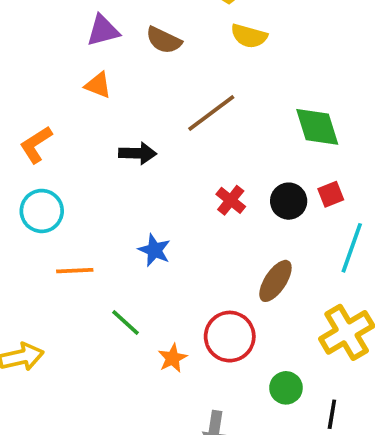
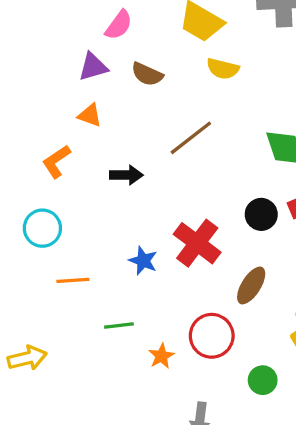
orange L-shape: (36, 145) -> (56, 161), moved
red cross: (231, 200) -> (197, 243), moved, size x1.8
green line: (126, 323) -> (119, 325), turned -48

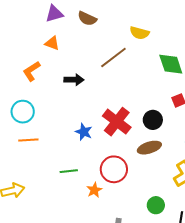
yellow semicircle: (223, 69) -> (140, 33), moved
black circle: (261, 214) -> (153, 120), moved
orange line: (73, 280) -> (28, 140), moved
brown ellipse: (251, 285) -> (149, 148), turned 40
red circle: (212, 336) -> (114, 169), moved

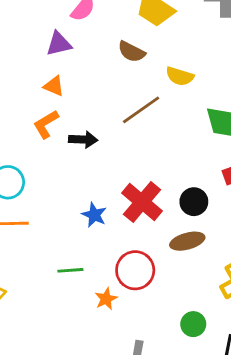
brown semicircle: (87, 18) -> (132, 52), moved
orange L-shape: (32, 71) -> (46, 124), moved

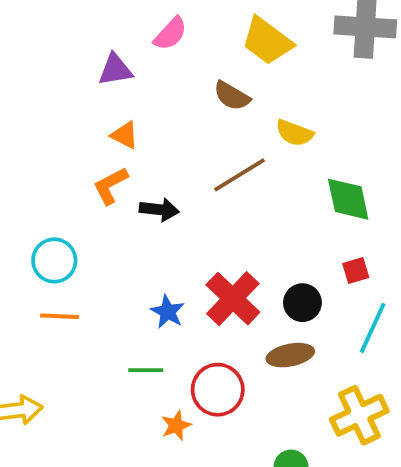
purple triangle: (59, 44) -> (115, 70), moved
green line: (70, 270) -> (146, 370), moved

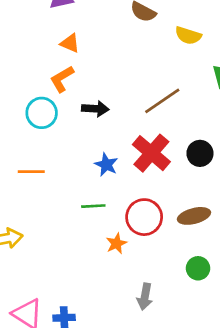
brown line: (239, 175) -> (162, 101), moved
black arrow: (159, 210) -> (95, 109), moved
cyan circle: (54, 260) -> (42, 113), moved
brown ellipse: (290, 355) -> (194, 216), moved

